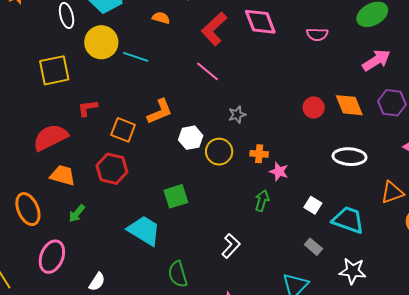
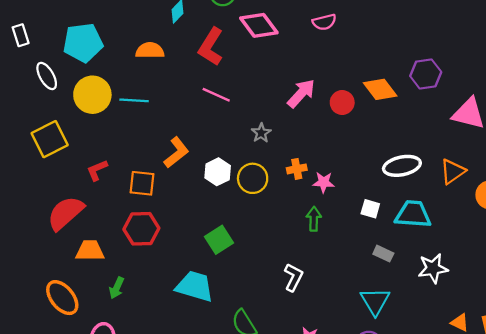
orange semicircle: (161, 18) -> (150, 50), size x1.4
pink arrow: (376, 60) -> (301, 93), moved
white ellipse: (350, 157) -> (402, 166), moved

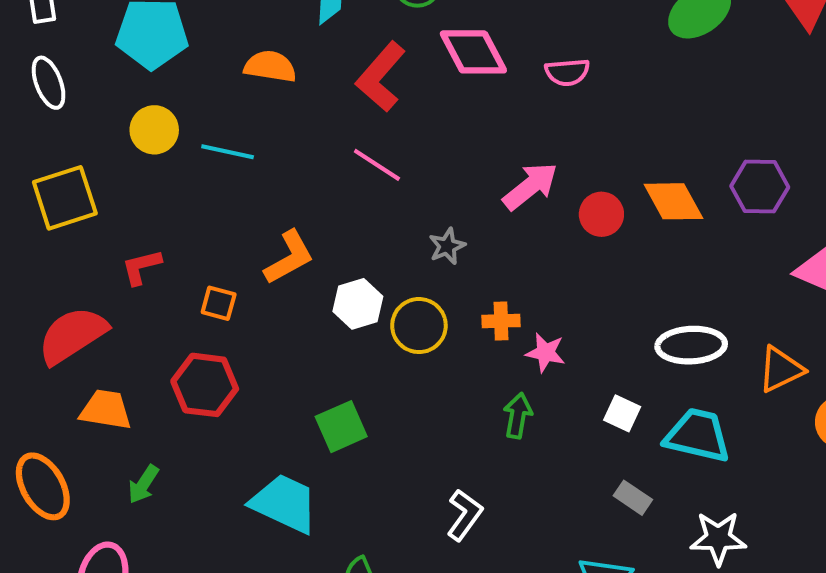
pink semicircle: (324, 22) -> (567, 72), moved
white ellipse: (47, 76) -> (49, 83), moved
yellow circle: (92, 95) -> (154, 130), size x0.7
orange square: (142, 183) -> (219, 303), size x0.7

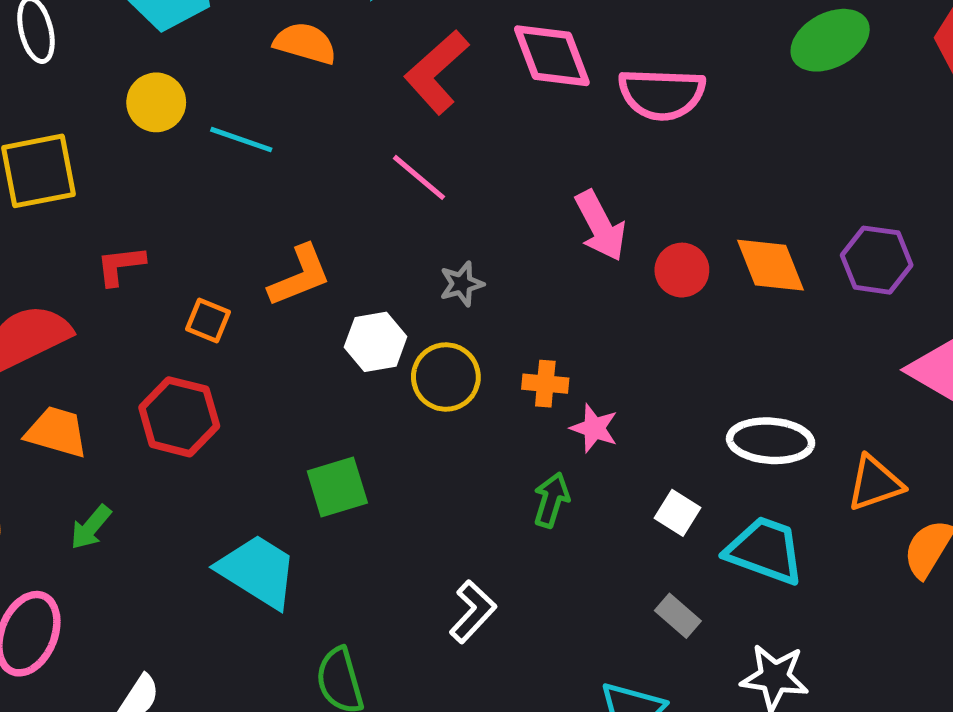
pink semicircle: (567, 72) -> (662, 94), size x1.6
pink arrow: (530, 186) -> (600, 226), turned 94
gray star: (447, 246) -> (462, 284), moved

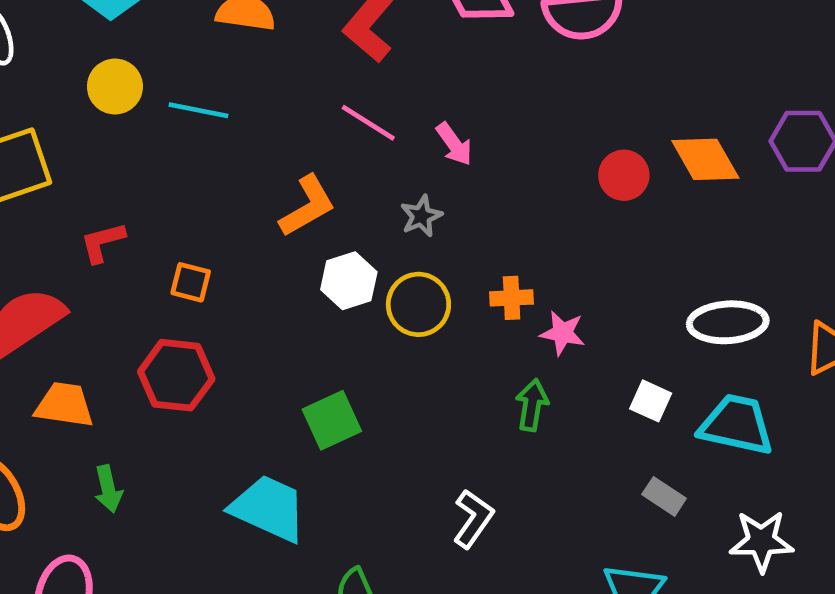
pink arrow: (600, 226) -> (454, 144), moved, size x0.7
orange L-shape: (300, 276) -> (307, 206), moved
green arrow: (91, 527) -> (108, 489), turned -45

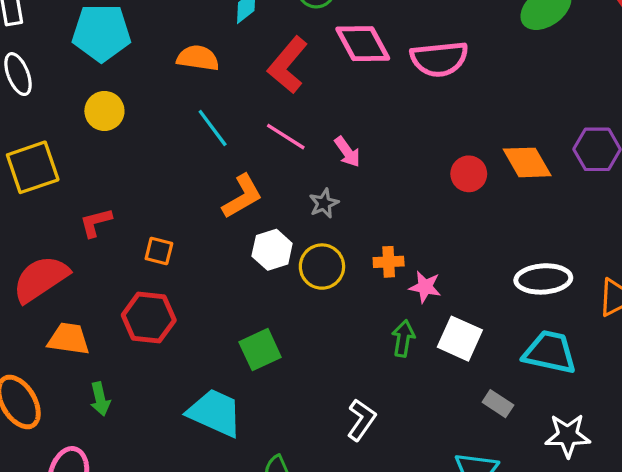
cyan line: (199, 110) -> (213, 128), moved, turned 42
white square: (651, 401) -> (460, 339), moved, size x1.5

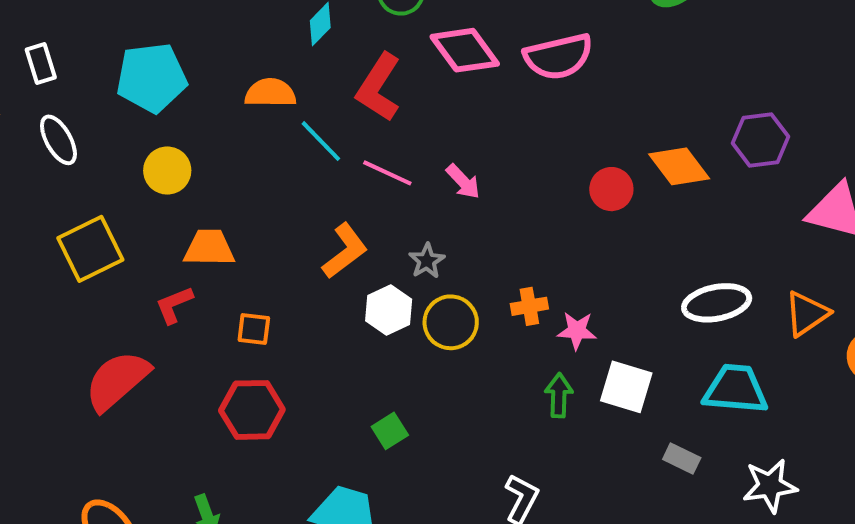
cyan line: (213, 128) -> (321, 141), moved
gray star: (324, 203) -> (427, 261), moved
orange trapezoid: (69, 339) -> (209, 248), moved
green square: (260, 350) -> (390, 431), size x0.7

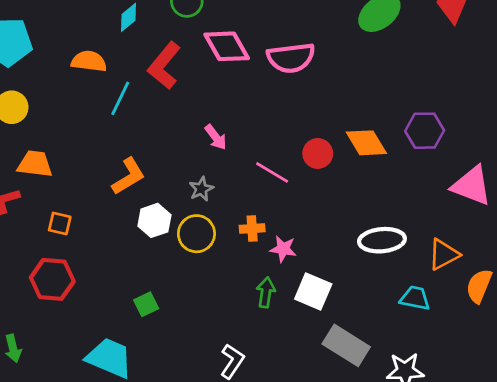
cyan line: (321, 141) -> (120, 98), turned 64
pink line: (387, 173) -> (272, 172), moved
gray star: (427, 261) -> (201, 189), moved
cyan trapezoid: (736, 389) -> (415, 298), moved, size x0.7
gray rectangle: (682, 459) -> (346, 345), size x1.8

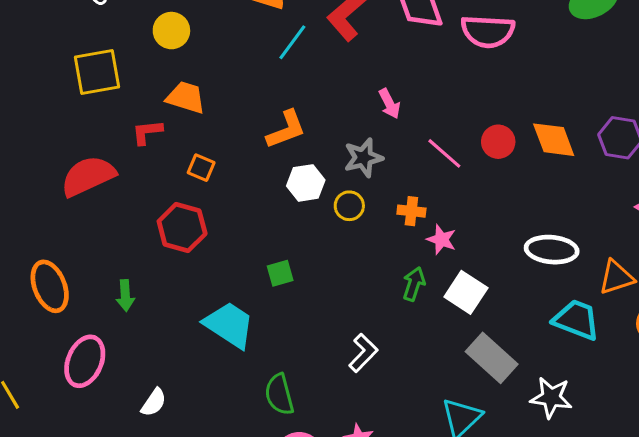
gray star: (201, 189) -> (363, 158), size x1.4
yellow circle: (196, 234) -> (349, 206), size x0.7
cyan trapezoid: (415, 298) -> (576, 320), size x1.4

